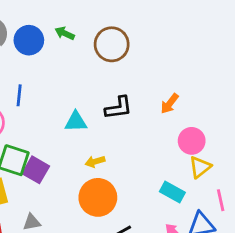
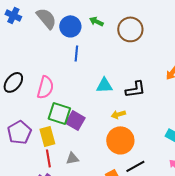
blue line: (19, 95) -> (76, 53), moved
black L-shape: (119, 108) -> (135, 89), moved

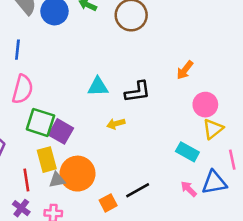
blue line: (76, 53) -> (17, 50), moved
yellow rectangle: (47, 136) -> (47, 160), moved
orange circle: (120, 140) -> (77, 174), moved

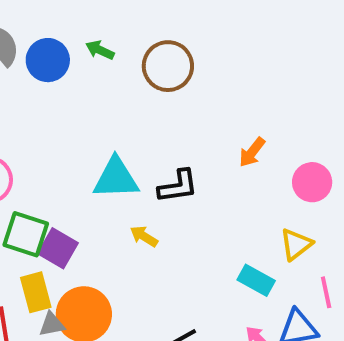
cyan triangle: (98, 87) -> (116, 178), size x1.4
pink circle: (205, 105) -> (312, 182), moved
yellow arrow: (116, 124) -> (144, 236), turned 48

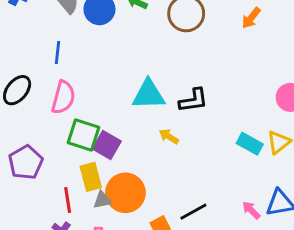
orange arrow: (252, 152) -> (251, 18), moved
cyan rectangle: (256, 280) -> (250, 144), moved

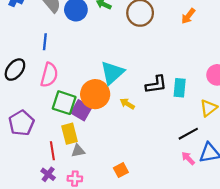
cyan triangle: (149, 95) -> (112, 73), turned -40
black L-shape: (193, 100) -> (156, 85), moved
cyan rectangle: (250, 144) -> (180, 88), moved, turned 66
orange circle: (125, 193) -> (95, 94), moved
black line: (193, 212) -> (188, 134), moved

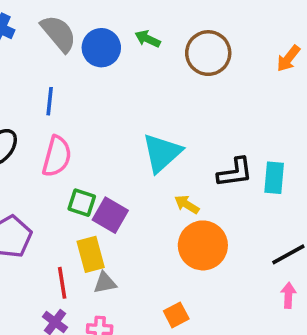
orange circle: (95, 94) -> (203, 245), moved
green square: (64, 103) -> (82, 203), size x0.7
pink arrow: (188, 158) -> (288, 295), turned 48

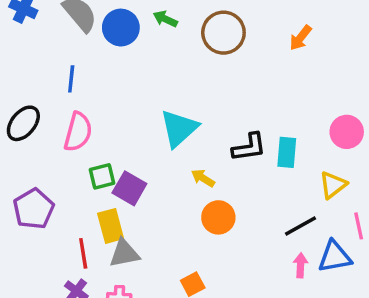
green square: (82, 203) -> (102, 176), turned -32
orange circle: (203, 245) -> (218, 217), size x0.7
gray triangle: (105, 283) -> (124, 253), size x1.4

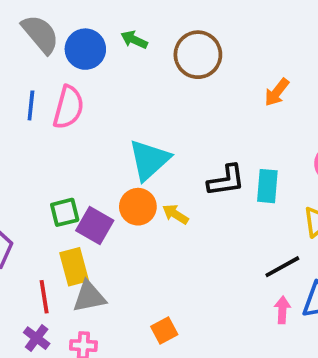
orange arrow: (300, 38) -> (277, 92), moved
pink semicircle: (78, 132) -> (68, 107), moved
orange circle: (218, 217) -> (138, 207), moved

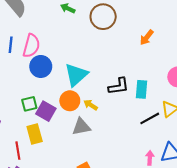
blue circle: (85, 49) -> (41, 66), moved
black line: (282, 267) -> (150, 118), moved
gray triangle: (89, 297) -> (81, 127), moved

